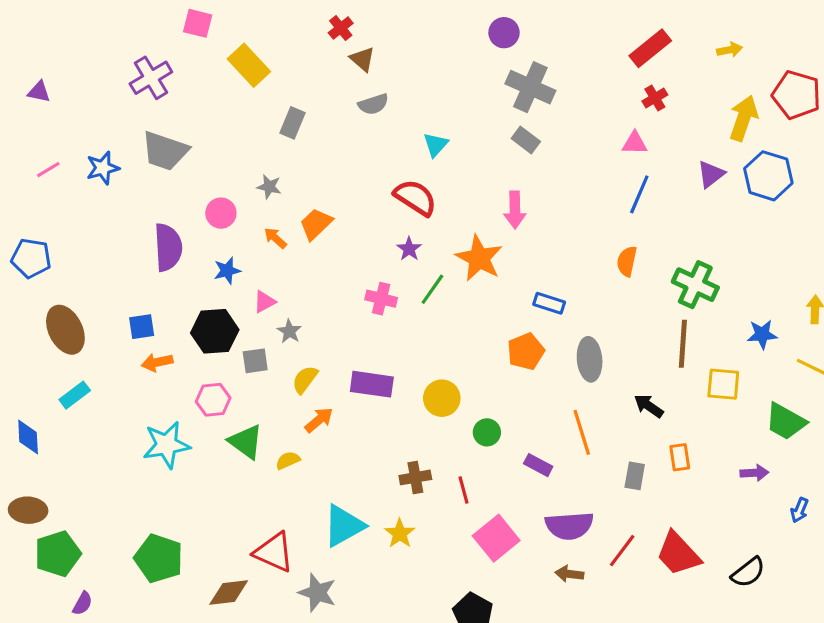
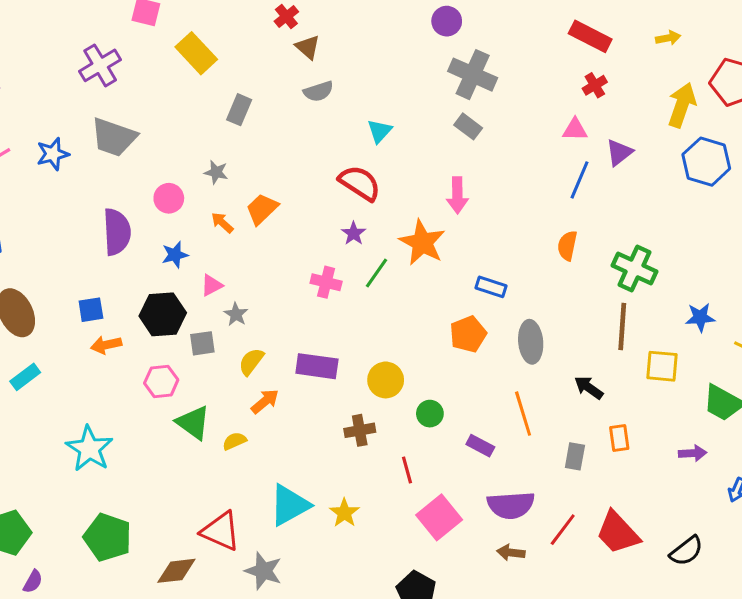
red rectangle: (650, 48) -> (590, 36), turned 66
purple triangle: (711, 174) -> (619, 152), moved
cyan star: (166, 445) -> (89, 449), moved, turned -30
brown cross: (415, 477) -> (360, 430), moved

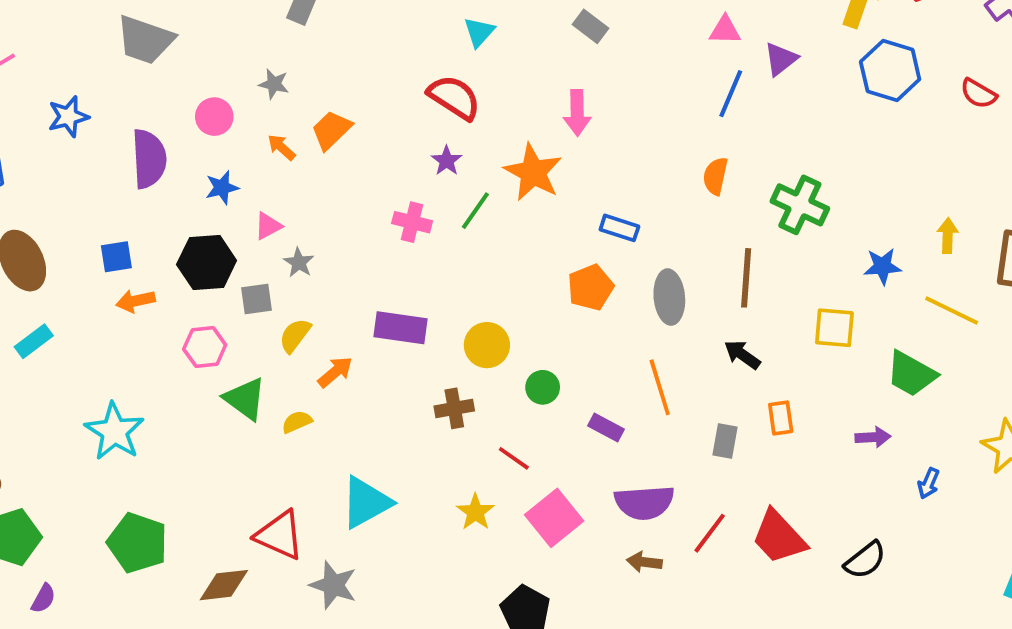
blue star: (53, 154) -> (68, 117), moved
brown line: (622, 327) -> (746, 278), moved
yellow semicircle: (251, 362) -> (295, 335), moved
red line: (407, 470) -> (514, 458), turned -40
yellow star: (344, 513) -> (475, 512), moved

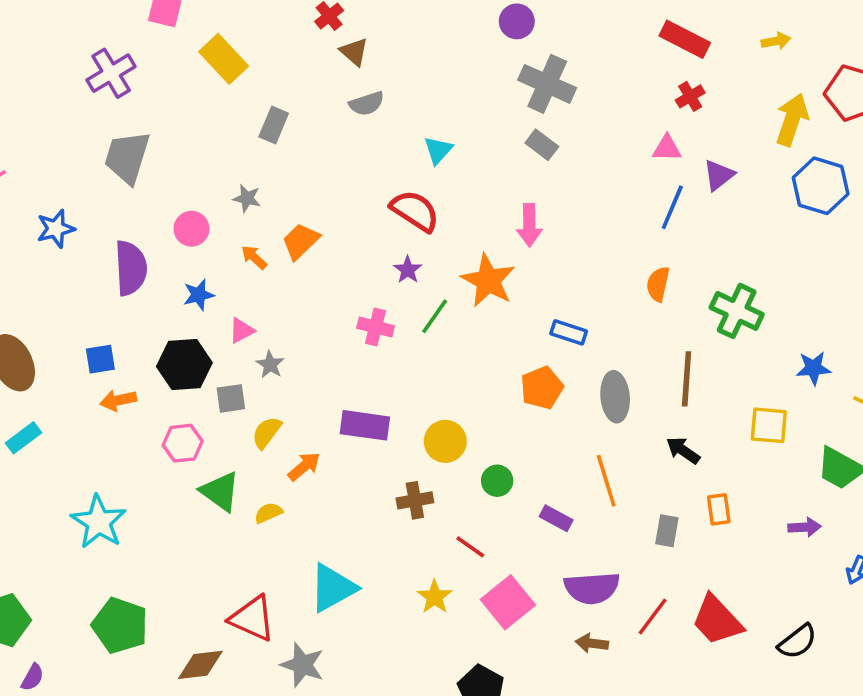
gray trapezoid: (145, 40) -> (127, 157), turned 88

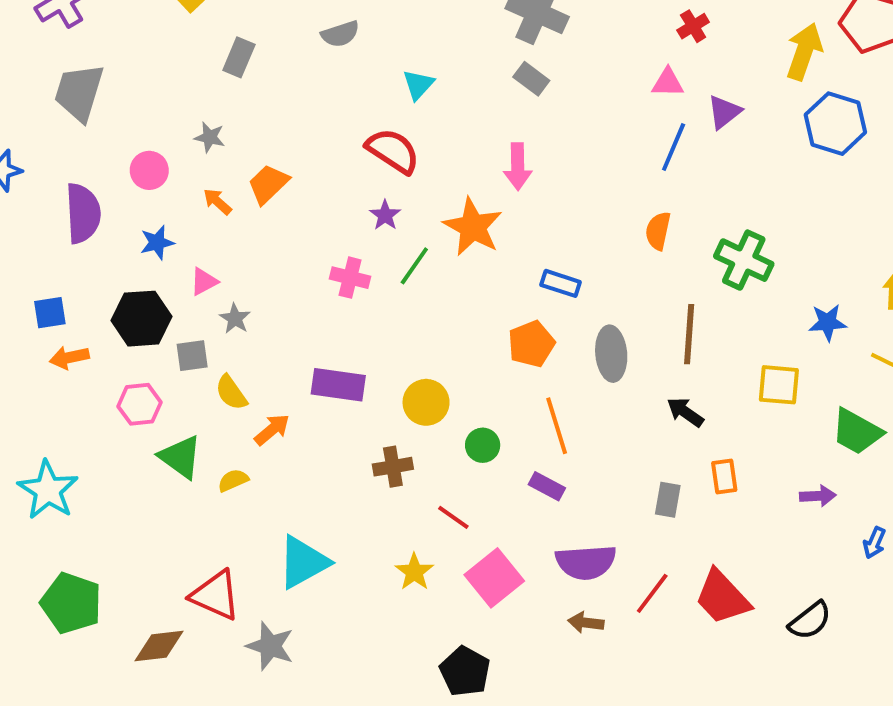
yellow semicircle: (267, 432) -> (231, 393), turned -72
orange line: (606, 481) -> (557, 426), moved

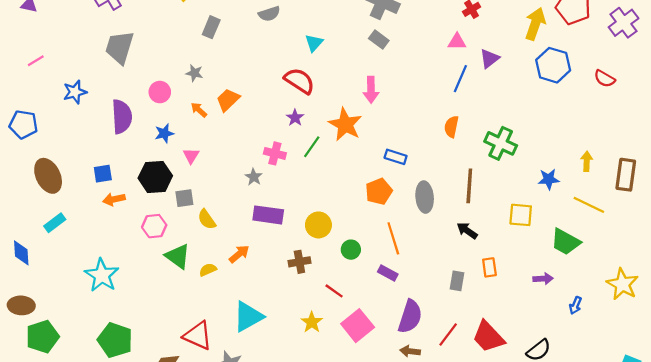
pink triangle: (204, 282) -> (191, 156), turned -30
gray star: (235, 319) -> (254, 177), moved
orange arrow: (272, 430) -> (239, 254), moved
purple semicircle: (586, 562) -> (410, 317), turned -68

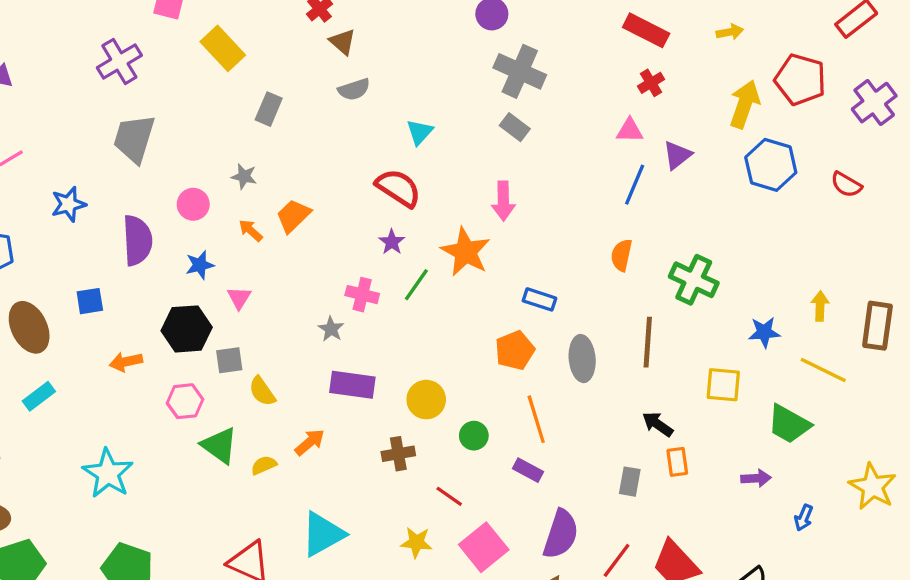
blue square: (103, 174) -> (90, 301), moved
black arrow: (467, 231) -> (658, 424), moved
yellow star: (312, 322) -> (416, 542), turned -30

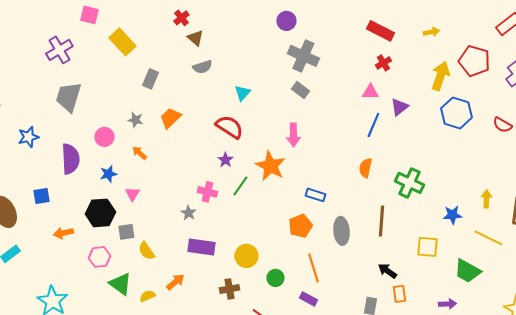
orange trapezoid: (293, 216) -> (170, 118), moved

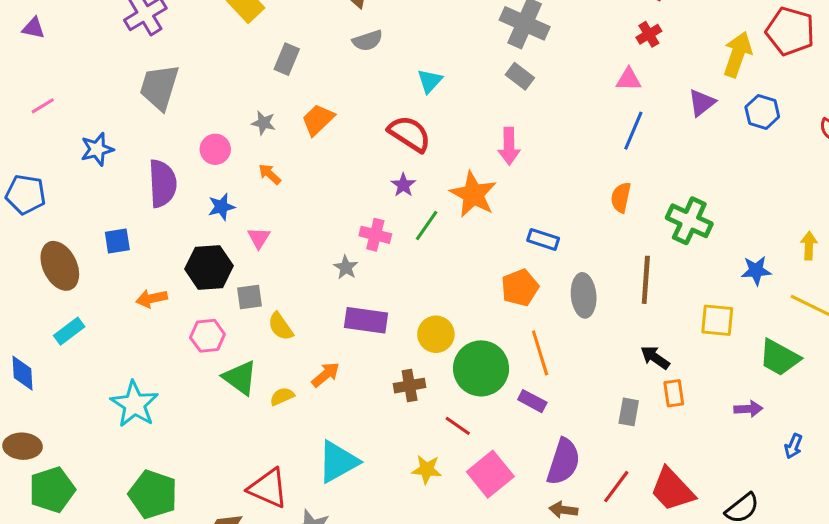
purple triangle: (399, 107) -> (702, 103), moved
blue hexagon: (456, 113) -> (762, 112), size x0.7
green circle: (275, 278) -> (481, 368), size x2.0

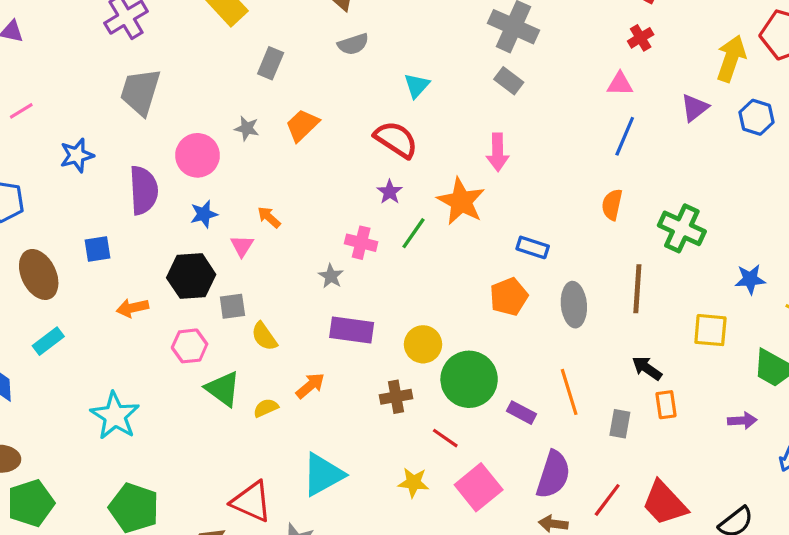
pink circle: (215, 149) -> (197, 155), size x1.4
orange arrow: (270, 174) -> (269, 217), moved
orange line: (540, 353) -> (569, 392), moved

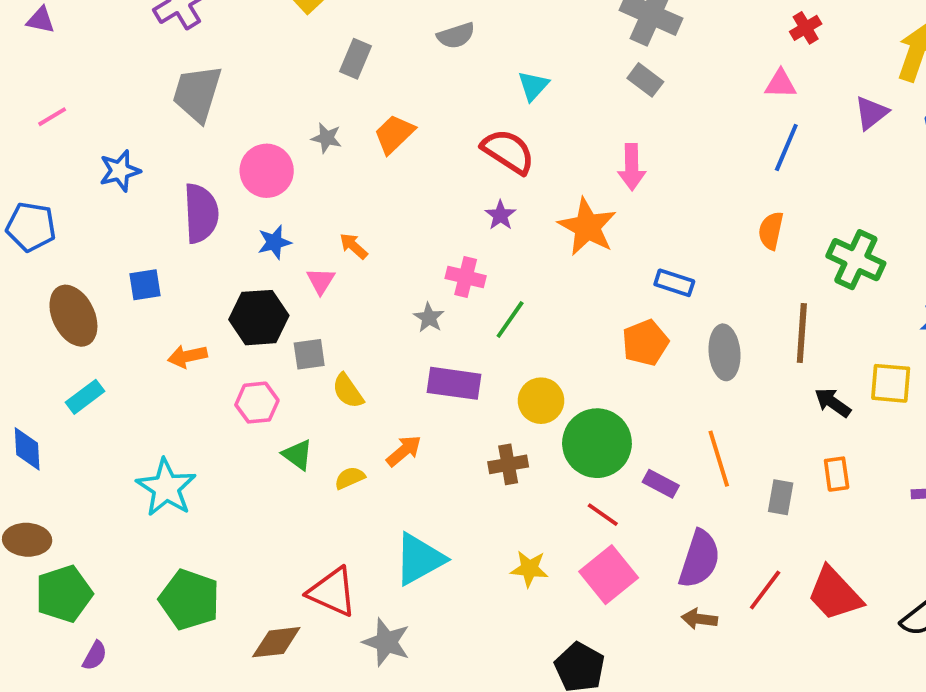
green line: (413, 233) -> (510, 320), moved
black arrow: (647, 368) -> (833, 403), moved
green triangle: (223, 389) -> (298, 455), size x0.7
red line: (445, 438) -> (603, 515), moved

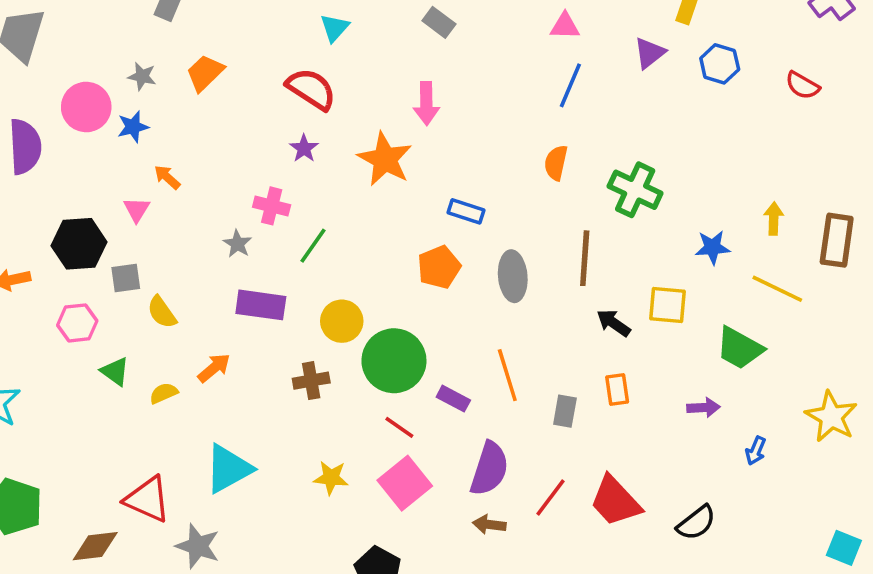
blue star: (274, 242) -> (133, 127), moved

